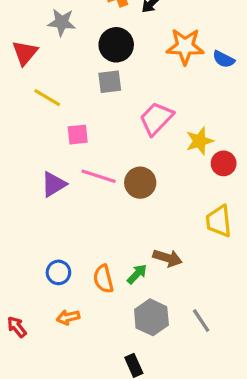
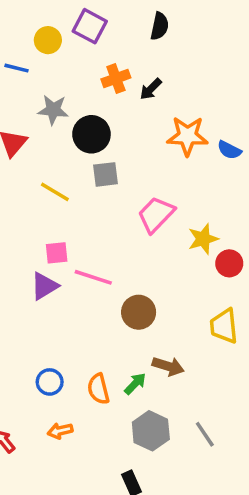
black circle: (116, 45) -> (91, 134), moved
yellow line: (47, 98) -> (55, 192), moved
pink square: (78, 135) -> (57, 253), moved
brown circle: (140, 183) -> (139, 312), moved

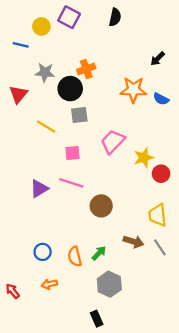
orange cross: (116, 78) -> (86, 69), moved
black arrow: (151, 89) -> (158, 59), moved
pink square: (57, 253) -> (72, 153), moved
brown arrow: (168, 366) -> (133, 242), moved
gray line: (205, 434) -> (160, 247), moved

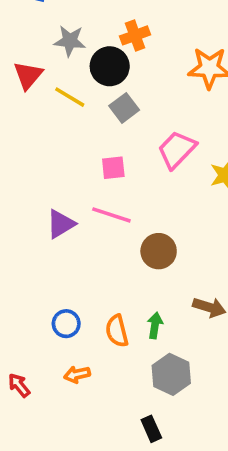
gray square: (79, 115) -> (124, 108), turned -30
yellow line: (46, 127) -> (70, 97), moved
green arrow: (99, 253) -> (155, 325), turned -35

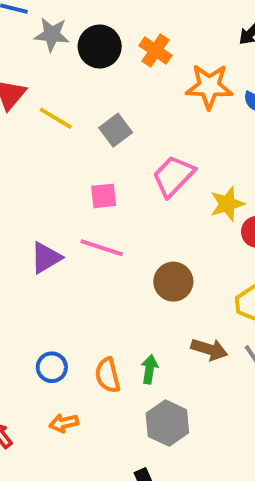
orange cross: (135, 35) -> (155, 50), moved, turned -36
gray star: (70, 41) -> (52, 35), moved
black circle: (110, 66) -> (100, 47), moved
brown circle: (159, 251) -> (173, 282), moved

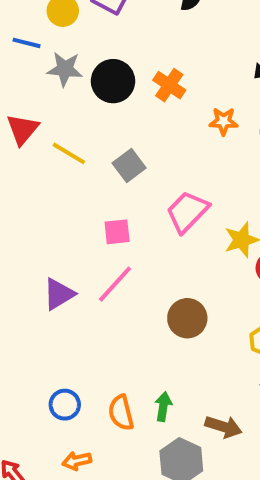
orange star: (209, 86) -> (224, 121), size x0.6
pink line: (102, 248) -> (115, 284), turned -66
brown arrow: (209, 349) -> (224, 427), moved

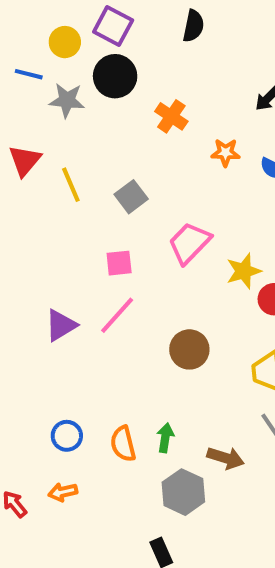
black circle: (113, 81) -> (115, 76), moved
yellow line: (69, 153) -> (71, 185), turned 36
orange arrow: (77, 461) -> (63, 492), moved

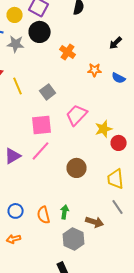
pink square: (119, 263) -> (42, 125), size x1.5

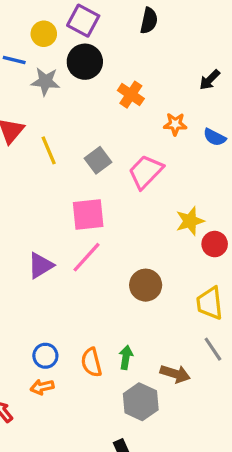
pink trapezoid: (77, 115) -> (146, 172), moved
orange arrow: (14, 239) -> (42, 387), moved

